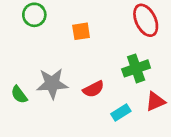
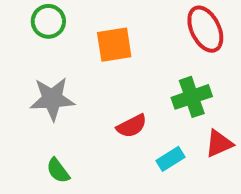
orange square: (81, 31) -> (114, 45), size x1.4
gray star: (52, 84) -> (52, 99), moved
green semicircle: (19, 95) -> (58, 171), moved

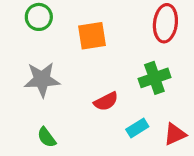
red ellipse: (205, 29) -> (165, 23), turned 33
red triangle: (219, 143) -> (175, 134), moved

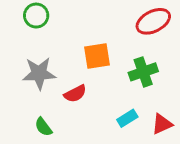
red ellipse: (165, 23) -> (153, 21), turned 56
orange square: (92, 36) -> (97, 56), moved
red semicircle: (106, 101) -> (75, 94), moved

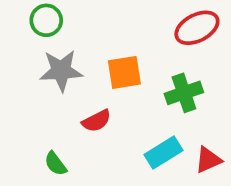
gray star: (39, 73) -> (61, 71), moved
cyan rectangle: (127, 118) -> (163, 152), size x1.4

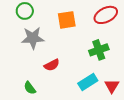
orange square: (124, 72) -> (67, 20), moved
red triangle: (208, 160) -> (112, 86), turned -35

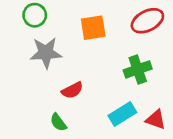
red triangle: (112, 86) -> (156, 120), turned -42
green semicircle: (30, 88) -> (58, 122), moved

